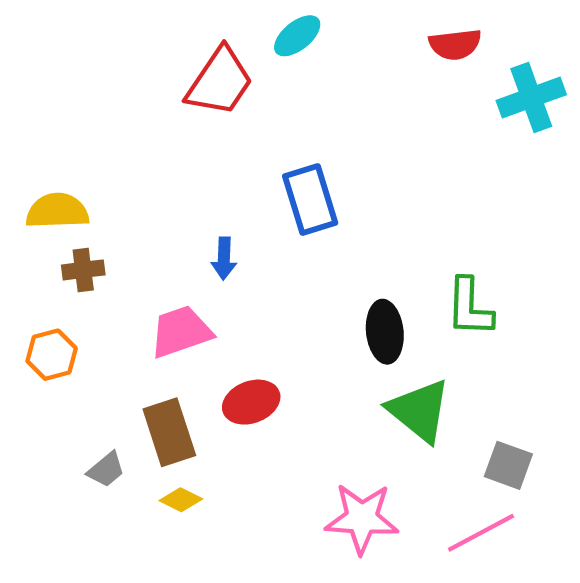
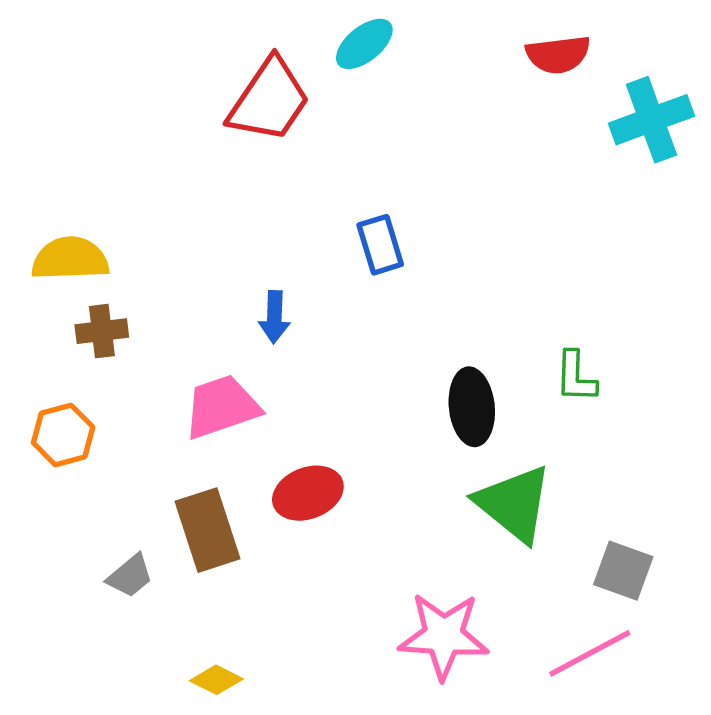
blue rectangle: (310, 200) -> (380, 245), size x0.7
green L-shape: (470, 307) -> (576, 377), size x0.7
yellow diamond: (181, 500) -> (216, 680), moved

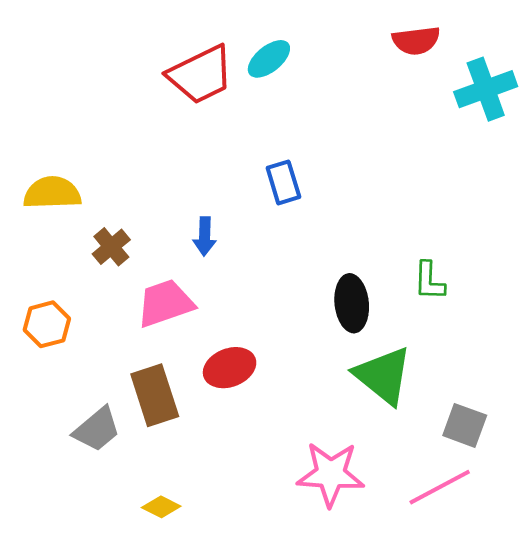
cyan ellipse: (364, 44) -> (269, 59), moved
red trapezoid: (269, 100) -> (201, 75), turned 30
brown cross: (102, 331) -> (111, 247), moved, turned -33
gray trapezoid: (130, 576) -> (97, 429), size x1.4

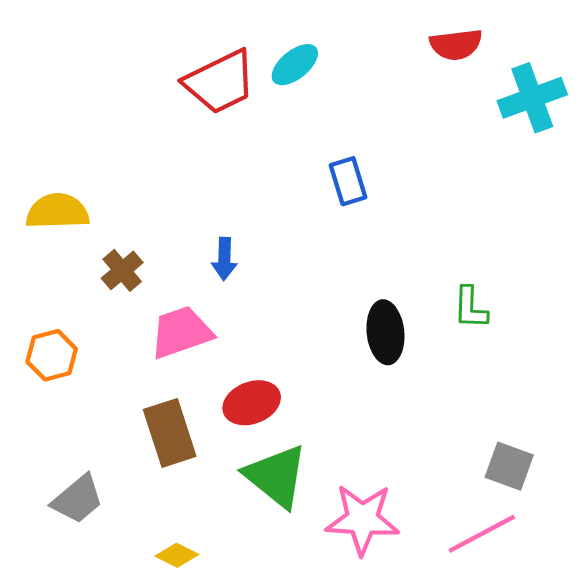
blue rectangle: (283, 182) -> (348, 181), moved
green triangle: (383, 376) -> (276, 476), moved
gray trapezoid: (97, 429) -> (78, 499), moved

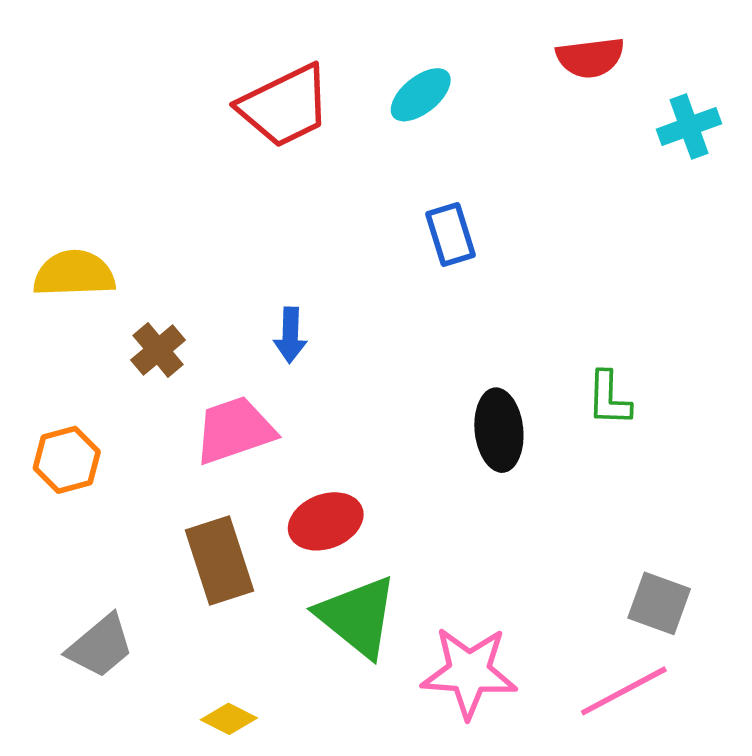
cyan ellipse: (295, 65) -> (421, 95), moved
cyan cross: (532, 98) -> (689, 126), size x0.7

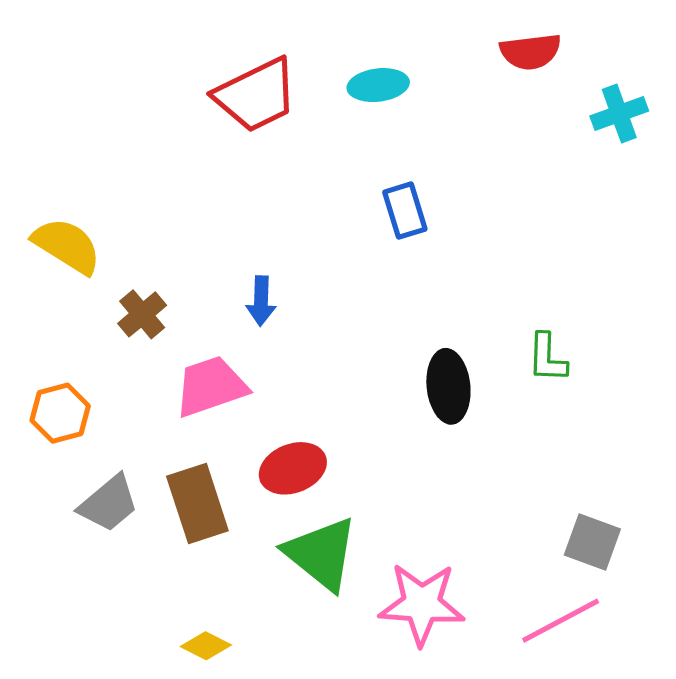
cyan ellipse: (421, 95) -> (378, 85), turned 32
yellow semicircle: (74, 274) -> (67, 246), turned 34
gray trapezoid: (100, 646) -> (109, 503), moved

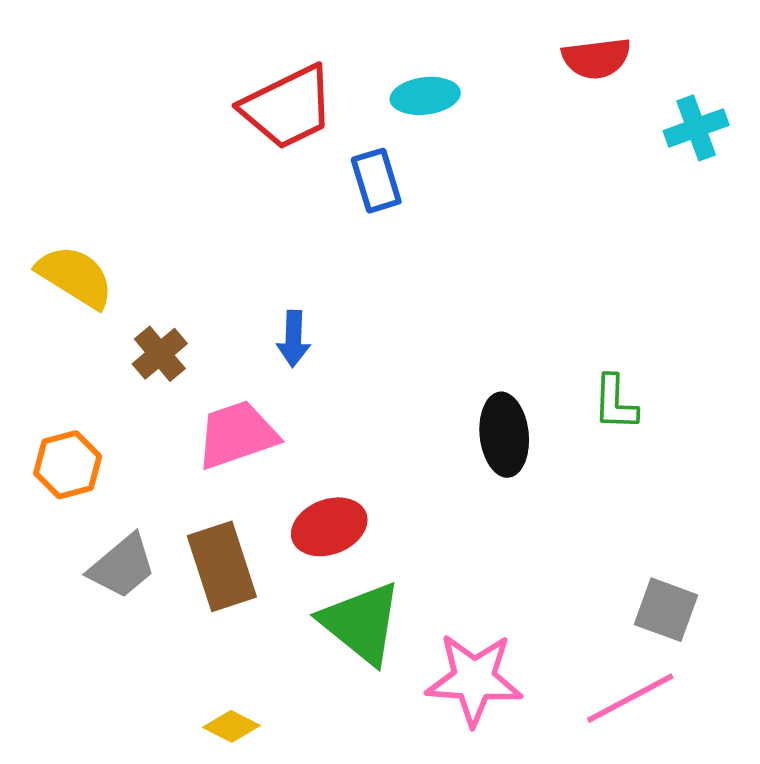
blue rectangle: (405, 211) -> (376, 181), moved

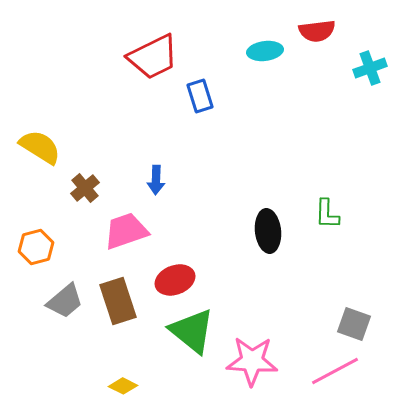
cyan ellipse: (425, 96) -> (265, 51), moved

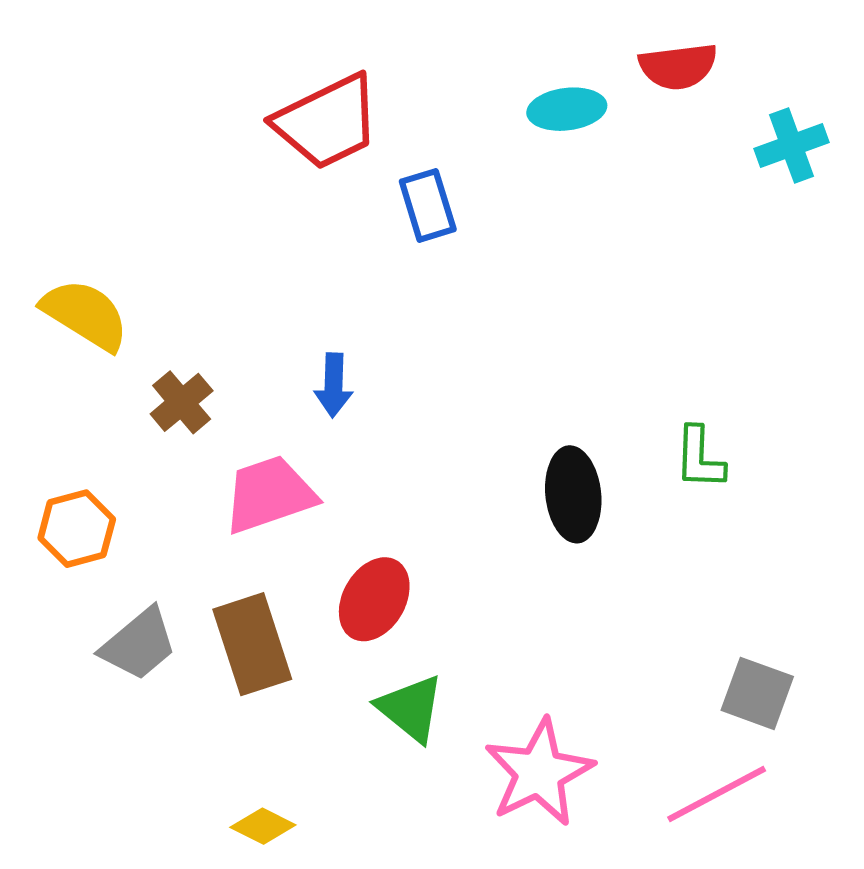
red ellipse: (175, 280) -> (374, 599), turned -39
green triangle: (192, 331) -> (411, 708), size x0.7
pink star: (252, 361) -> (539, 773), turned -30

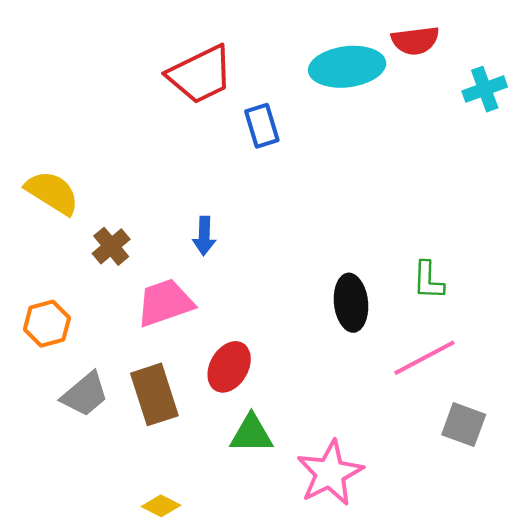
cyan ellipse: (567, 109) -> (347, 67), size x1.6
green triangle: (411, 708) -> (251, 434), turned -39
pink line: (717, 794) -> (424, 358), moved

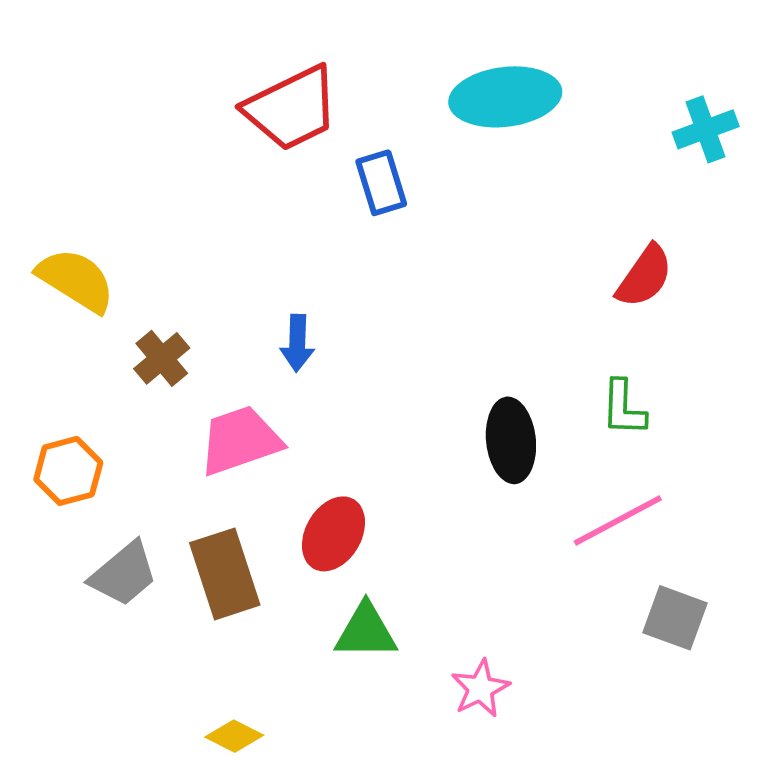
red semicircle: (415, 41) -> (645, 276), moved, turned -48
pink star: (330, 473) -> (480, 688), size x0.6

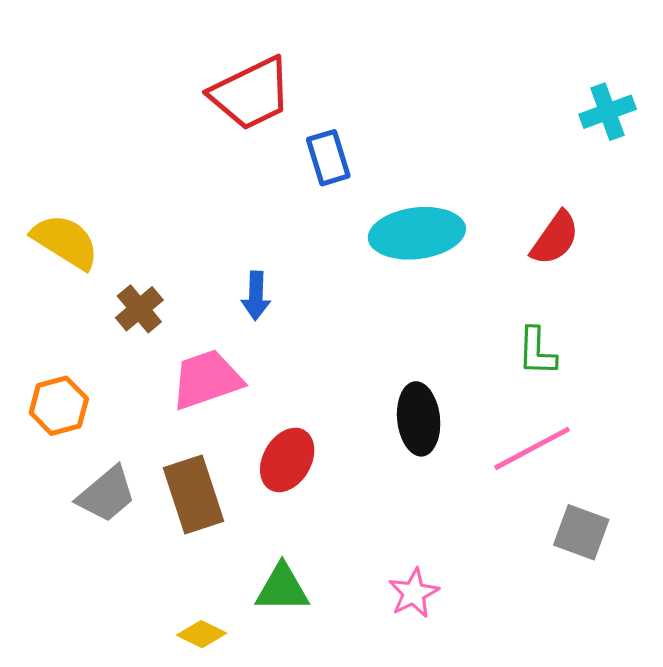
cyan ellipse: (505, 97) -> (417, 233), moved
black ellipse: (511, 440) -> (419, 419), moved
green triangle: (366, 631) -> (282, 588), moved

